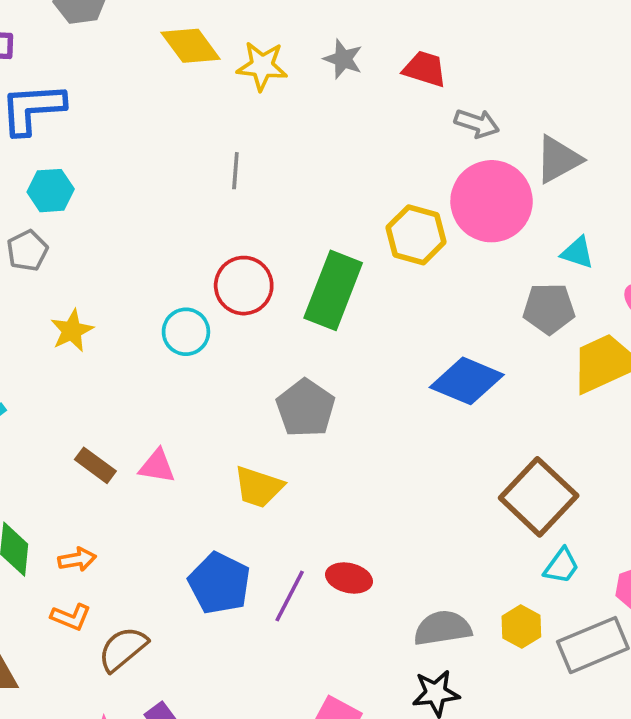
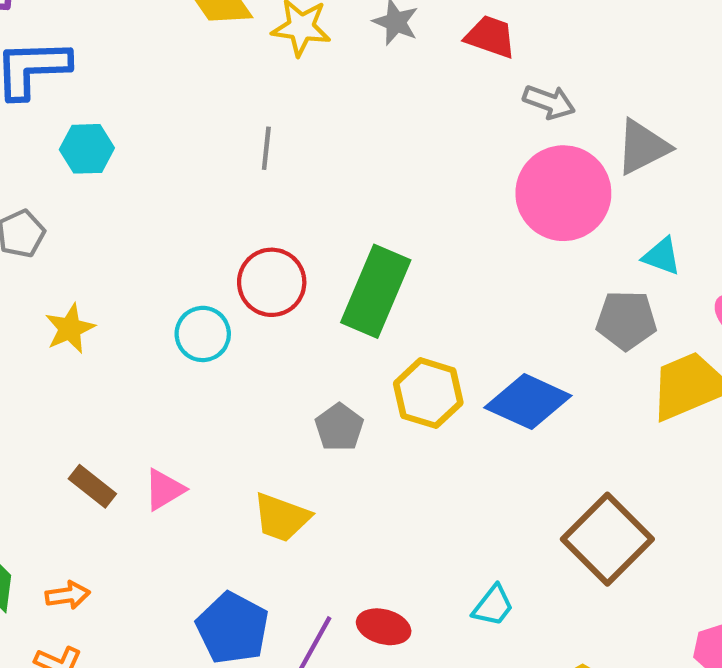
cyan hexagon: (51, 191) -> (87, 149), moved
yellow hexagon: (416, 235) -> (428, 393), moved
gray pentagon: (306, 408) -> (339, 427), size x0.7
pink triangle: (157, 466) -> (164, 490), turned -42
cyan trapezoid: (561, 566) -> (493, 606), moved

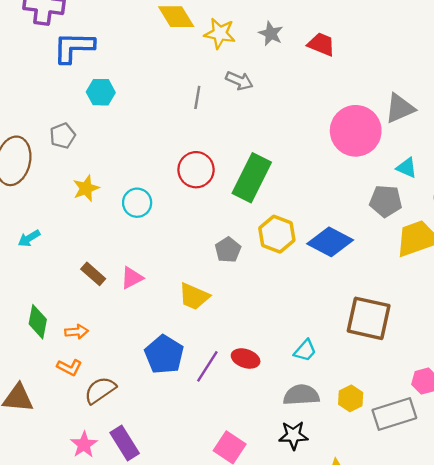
gray arrow: (549, 102) -> (239, 81), moved
cyan circle: (203, 334) -> (137, 203), moved
brown square: (607, 539) -> (369, 318), turned -36

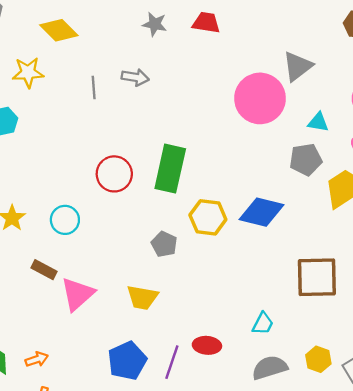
yellow star: (220, 33) -> (28, 72), moved
gray line: (197, 97) -> (94, 87), moved
brown rectangle: (93, 274) -> (44, 270), moved
pink triangle: (132, 278) -> (78, 294), size x1.5
blue pentagon: (164, 355) -> (127, 361), turned 30

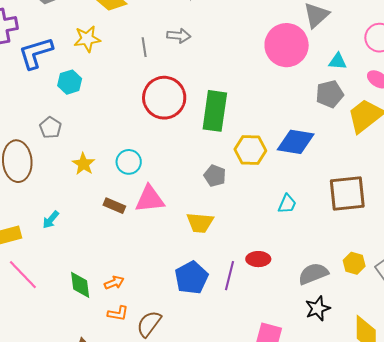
red circle: (114, 174) -> (164, 98), moved, size x1.4
pink triangle: (78, 294) -> (150, 199), moved, turned 40
cyan trapezoid: (263, 324) -> (287, 204), moved

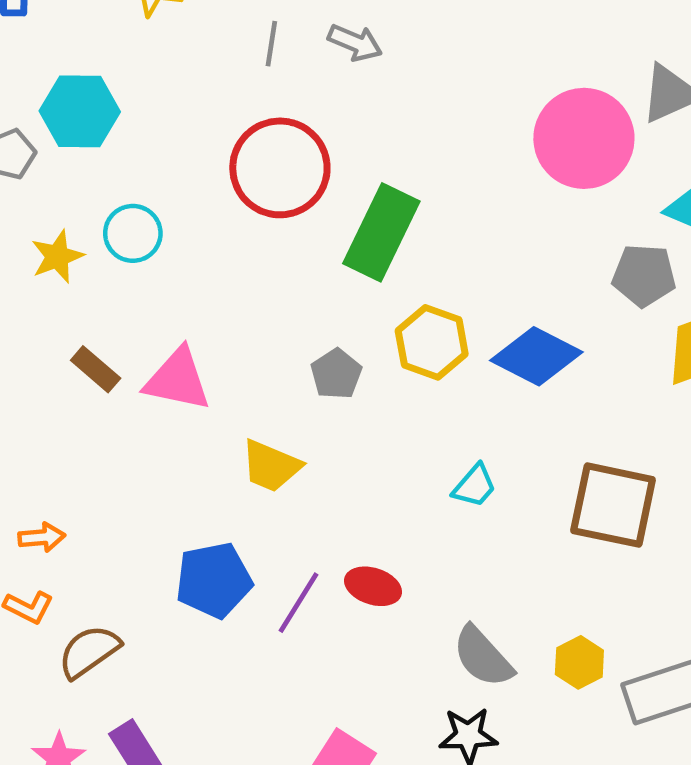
cyan hexagon: (70, 82) -> (80, 111), moved, size x1.4
cyan circle: (129, 162) -> (133, 233), moved
gray semicircle: (313, 274) -> (483, 657), turned -128

